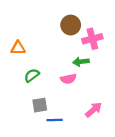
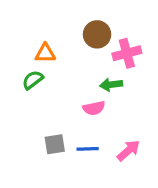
orange triangle: (18, 48) -> (45, 53), moved
green semicircle: (32, 75) -> (33, 80), moved
blue line: (55, 120) -> (88, 149), moved

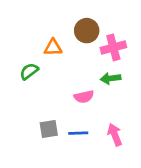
orange triangle: (45, 53) -> (53, 47), moved
green arrow: (111, 85) -> (111, 78), moved
pink arrow: (128, 150) -> (115, 135), turned -70

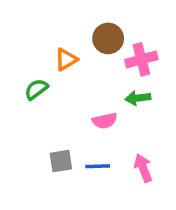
orange triangle: (53, 47) -> (66, 59), turned -30

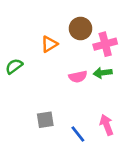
green semicircle: (36, 89) -> (14, 66), moved
pink semicircle: (105, 121) -> (78, 77), moved
blue line: (98, 166) -> (78, 134), moved, turned 54

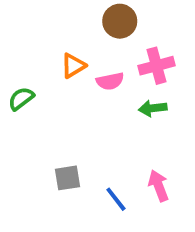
brown circle: (80, 29) -> (120, 21), moved
pink semicircle: (78, 77) -> (110, 81), moved

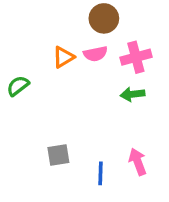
pink semicircle: (110, 81) -> (95, 54), moved
blue line: (116, 199) -> (101, 173), turned 40

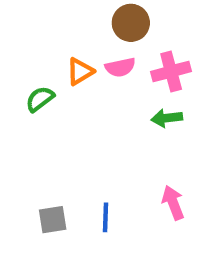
green semicircle: (18, 86) -> (40, 99), moved
gray square: (58, 155) -> (53, 220), moved
blue line: (101, 173) -> (105, 217), moved

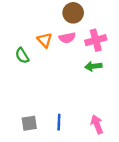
orange triangle: (80, 72) -> (45, 40), turned -42
green semicircle: (40, 99) -> (22, 56), turned -84
pink arrow: (173, 203) -> (97, 124), moved

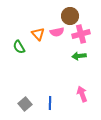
brown circle: (73, 13) -> (70, 16), moved
gray square: (29, 123) -> (25, 104), turned -32
pink arrow: (97, 124) -> (82, 94), moved

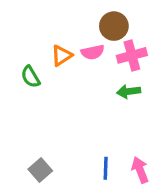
orange triangle: (38, 34) -> (62, 55), turned 40
pink arrow: (82, 94) -> (140, 170), moved
blue line: (50, 103) -> (106, 168), moved

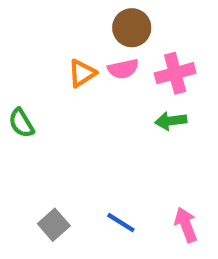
brown circle: (114, 26) -> (132, 28), moved
green semicircle: (30, 77) -> (21, 123), moved
blue line: (106, 168) -> (121, 223), moved, turned -60

